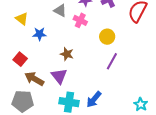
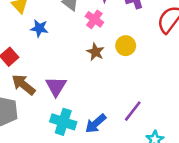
brown star: (67, 54) -> (95, 52), moved
purple line: (112, 61) -> (133, 111), moved

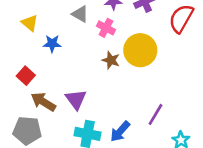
yellow circle: (126, 46) -> (140, 50), size x1.6

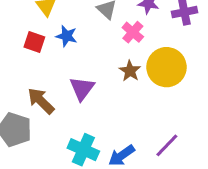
red square: (26, 76) -> (34, 42), moved, turned -36
purple triangle: (76, 99) -> (82, 88), moved

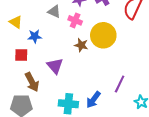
red square: (34, 42) -> (21, 55), moved
brown arrow: (41, 101) -> (32, 82), turned -144

